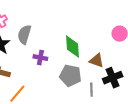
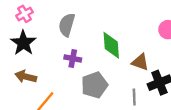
gray semicircle: (24, 35) -> (67, 25), moved
gray pentagon: (70, 76) -> (94, 85), moved, turned -30

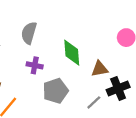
brown triangle: (140, 62) -> (100, 69), turned -30
gray line: (134, 97) -> (94, 102), turned 49

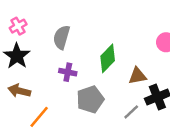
green diamond: (72, 53) -> (108, 58), turned 48

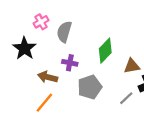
pink cross: (18, 26) -> (41, 22), moved
brown arrow: (19, 91) -> (48, 77), moved

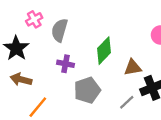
brown arrow: (48, 77) -> (21, 79), moved

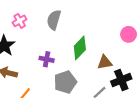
gray semicircle: (59, 30) -> (54, 20), moved

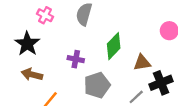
pink cross: (20, 21) -> (45, 15), turned -32

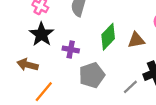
black star: (27, 44) -> (41, 34), moved
brown triangle: (142, 63) -> (136, 40), moved

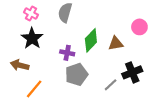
purple cross: (71, 49) -> (67, 53), moved

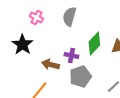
black star: (32, 38) -> (22, 45), moved
brown arrow: (20, 65) -> (50, 65), moved

